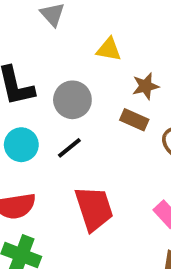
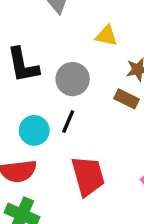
cyan circle: (21, 145) -> (34, 130), moved
black line: (69, 148) -> (68, 122), turned -30

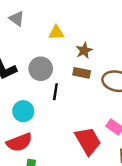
black line: (68, 122) -> (55, 92), moved
red trapezoid: (88, 176) -> (88, 141), moved

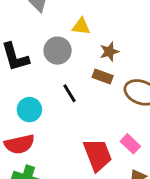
gray circle: (41, 69) -> (58, 51), moved
black line: (55, 92) -> (70, 93), turned -49

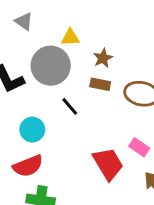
gray circle: (58, 51) -> (51, 66), size x1.4

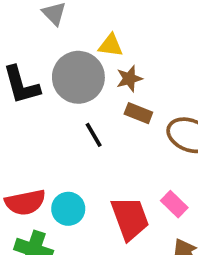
brown star: (103, 58) -> (129, 79), moved
cyan circle: (32, 130) -> (68, 209), moved

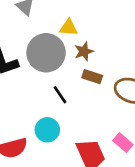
cyan circle: (68, 209) -> (47, 130), moved

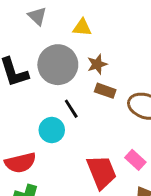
yellow triangle: (68, 28) -> (82, 27), moved
cyan circle: (47, 130) -> (52, 130), moved

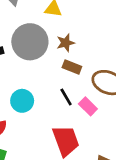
black line: (71, 109) -> (66, 97), moved
pink rectangle: (135, 160) -> (88, 106), moved

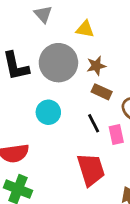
cyan circle: (22, 101) -> (48, 112), moved
pink rectangle: (88, 106) -> (116, 134), turned 30

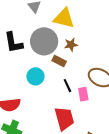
yellow triangle: (85, 29) -> (64, 18), size x1.6
brown rectangle: (102, 92) -> (59, 61), moved

